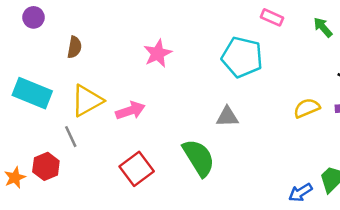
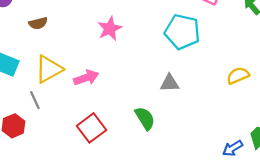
brown semicircle: (75, 47) -> (38, 23), turned 66
green semicircle: (199, 158) -> (145, 118), size x0.7

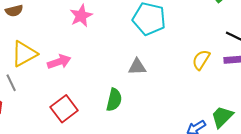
yellow semicircle: (238, 76) -> (201, 60), turned -35
green semicircle: (145, 118) -> (114, 100), turned 45

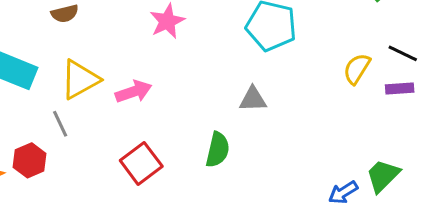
yellow semicircle: (201, 60) -> (357, 69), moved

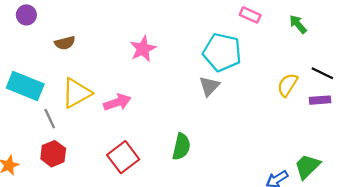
gray triangle: (253, 99) -> (209, 86), moved, turned -45
gray line: (60, 124) -> (50, 119), moved
red hexagon: (30, 160) -> (53, 154), moved

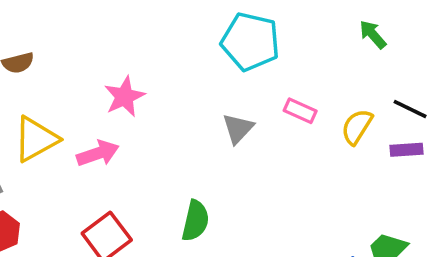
pink rectangle: (250, 15) -> (300, 111), moved
pink star: (143, 49) -> (124, 97), moved
cyan pentagon: (222, 52) -> (250, 42), moved

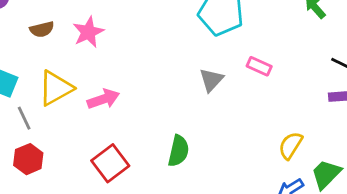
pink star: (124, 97) -> (88, 32), moved
yellow semicircle: (357, 127) -> (291, 145), moved

